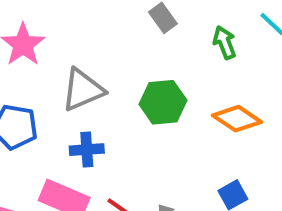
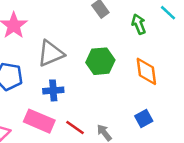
orange diamond: (237, 119) -> (146, 71), turned 48

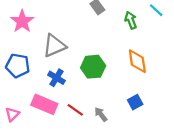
green hexagon: (100, 61) -> (93, 67), moved
blue cross: (53, 90) -> (56, 78), turned 35

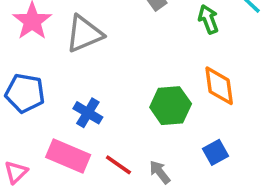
gray triangle: (54, 46) -> (84, 34), moved
green hexagon: (93, 67) -> (171, 106), moved

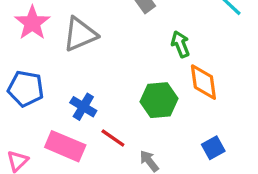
green arrow: (208, 19) -> (180, 44), moved
blue square: (216, 152) -> (213, 148), moved
red line: (118, 165) -> (113, 138), moved

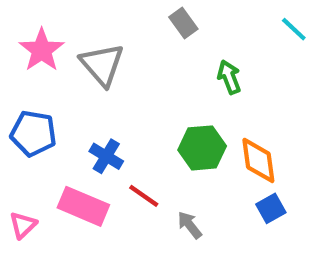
gray triangle: (80, 34) -> (102, 65), turned -48
orange diamond: (203, 82) -> (258, 160), moved

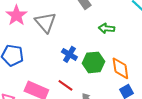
green arrow: (229, 77) -> (106, 28), turned -63
blue cross: (106, 156) -> (69, 54), moved

